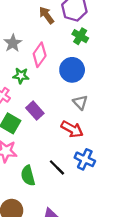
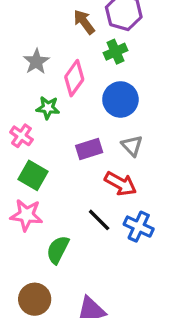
green cross: (80, 36) -> (116, 52), moved, turned 35
purple rectangle: (35, 111) -> (89, 149), moved, turned -66
black line: (57, 167) -> (99, 220), moved
green semicircle: (28, 176) -> (58, 250), turned 42

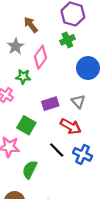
brown arrow: (84, 22) -> (31, 25), moved
blue circle: (120, 99) -> (88, 68), moved
green square: (33, 175) -> (26, 125), moved

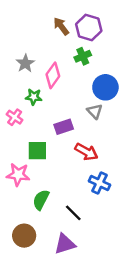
brown arrow: (31, 25) -> (61, 26), moved
gray triangle: (78, 101) -> (95, 111), moved
green square: (26, 125) -> (37, 151), turned -30
black line: (57, 150) -> (73, 213), moved

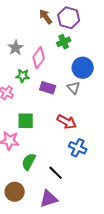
purple rectangle: (64, 127) -> (48, 88), moved, turned 35

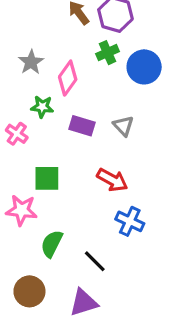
blue circle: (83, 68) -> (144, 67), moved

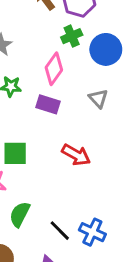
pink diamond: (68, 78) -> (54, 69), moved
gray triangle: (123, 126) -> (98, 98), moved
blue cross: (130, 221) -> (92, 232), moved

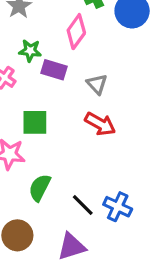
gray triangle: (98, 98) -> (97, 84), moved
purple rectangle: (48, 104) -> (54, 70), moved

